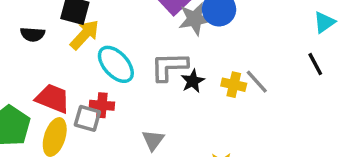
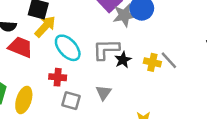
red trapezoid: (53, 98) -> (20, 47), moved
gray square: (87, 118) -> (71, 101), moved
gray triangle: (153, 140) -> (104, 93), moved

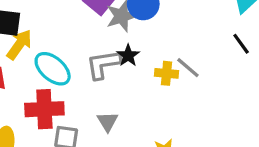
black star: (123, 60) -> (128, 55), moved
red cross: (58, 77) -> (44, 109), size x1.6

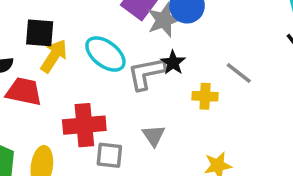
cyan ellipse: (53, 69) -> (105, 54), moved
yellow cross: (167, 73) -> (205, 96), moved

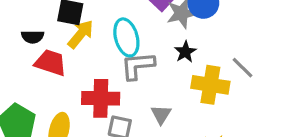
cyan ellipse: (105, 54) -> (126, 37), turned 30
gray L-shape: (146, 73) -> (138, 66), moved
yellow cross: (205, 96) -> (210, 85), size x1.6

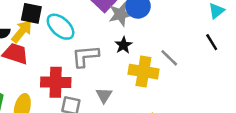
yellow arrow: (81, 34) -> (22, 31), moved
cyan ellipse: (126, 37) -> (61, 27), moved, turned -32

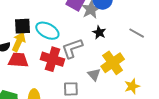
yellow cross: (143, 72) -> (113, 63), moved, turned -30
red cross: (56, 82) -> (53, 59), moved, turned 30

